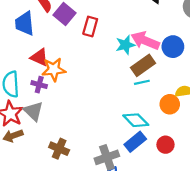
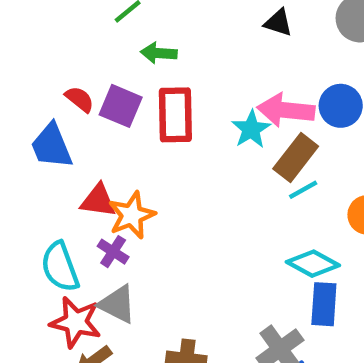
red rectangle: (90, 26) -> (175, 115), size x1.4
purple cross: (39, 85) -> (113, 252), turned 35
blue rectangle: (135, 142) -> (324, 304), turned -30

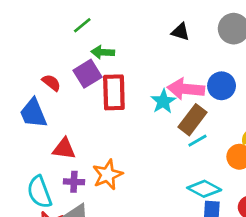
purple square: (121, 106) -> (88, 74), moved, turned 36
orange star: (132, 215) -> (108, 175), moved
purple cross: (113, 252) -> (74, 182), turned -30

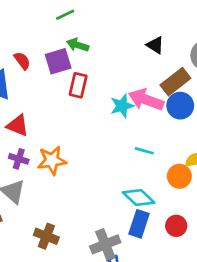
red rectangle: (114, 92) -> (78, 85), size x0.7
brown rectangle: (192, 120) -> (175, 82), moved
cyan line: (197, 141) -> (144, 151), turned 30

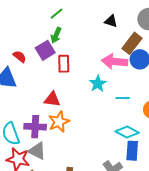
green line: (65, 15) -> (57, 14), moved
green arrow: (78, 45) -> (56, 35), turned -70
cyan star: (122, 106) -> (98, 84), moved
red triangle: (18, 125) -> (52, 99), moved
purple cross: (19, 159) -> (35, 127), size x1.5

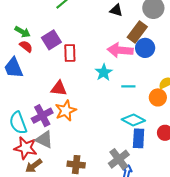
green arrow: (56, 35) -> (22, 32), moved, turned -84
purple cross: (35, 127) -> (42, 116), turned -30

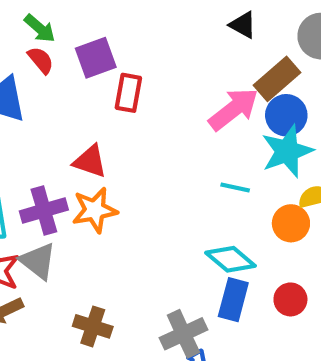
pink arrow: (120, 50) -> (234, 109), turned 125
cyan star: (104, 72) -> (287, 151), moved, size x1.4

